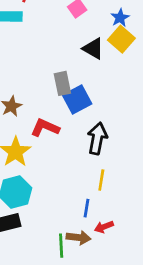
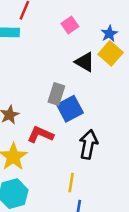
gray rectangle: (62, 83) -> (56, 94), turned 30
yellow line: (101, 180) -> (71, 183), moved

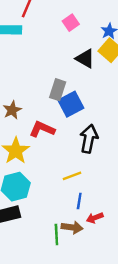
yellow line: (71, 183) -> (72, 176), turned 60

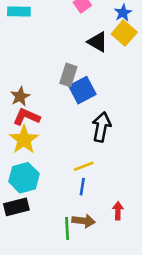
red L-shape: (42, 129) -> (26, 117), moved
blue line: (79, 201) -> (82, 187), moved
red arrow: (95, 218) -> (118, 211), moved, turned 112

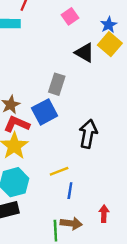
blue square: (82, 90) -> (45, 112), moved
yellow line: (84, 166) -> (59, 171), moved

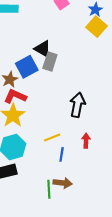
black triangle: (84, 53) -> (43, 49), moved
blue square: (45, 112) -> (27, 67), moved
red arrow: (104, 214) -> (86, 141), moved

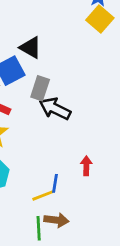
gray rectangle: (50, 61) -> (40, 88), moved
black arrow: (77, 105) -> (55, 109), moved, turned -75
yellow line: (52, 138) -> (43, 196), moved

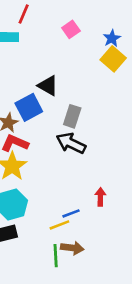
gray rectangle: (40, 88) -> (72, 116), moved
blue line: (55, 183) -> (71, 213), turned 60

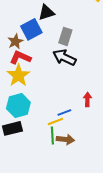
black triangle: (48, 86) -> (46, 12), turned -48
green line: (56, 256) -> (52, 135), moved

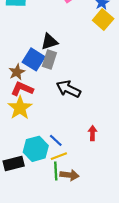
blue square: (31, 29) -> (34, 59), turned -30
gray rectangle: (65, 36) -> (49, 59), moved
cyan hexagon: (18, 105) -> (36, 149), moved
blue line: (64, 112) -> (56, 140), moved, turned 64

